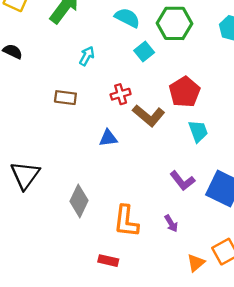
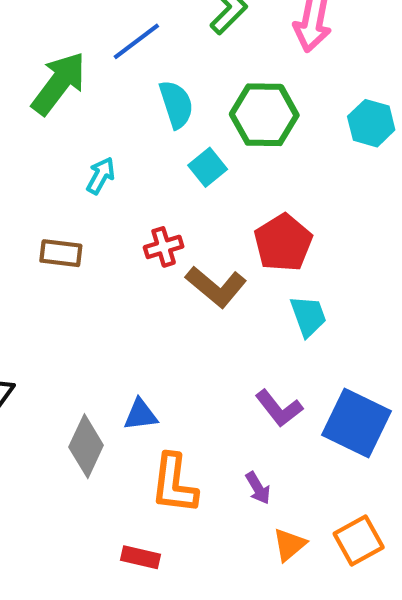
cyan semicircle: (127, 18) -> (176, 104), turned 45
blue triangle: (108, 138) -> (141, 415), moved
orange triangle: (196, 263) -> (289, 545), moved

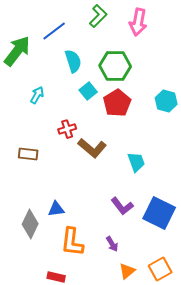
cyan hexagon: (371, 123) -> (166, 101), moved
red pentagon: (283, 243) -> (117, 103), moved
brown rectangle: (61, 253) -> (28, 154), moved

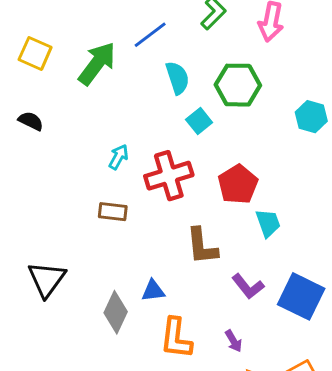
cyan arrow: (37, 95) -> (118, 157), moved
cyan hexagon: (166, 101) -> (311, 117), moved
red pentagon: (117, 103) -> (238, 184), moved
red cross: (67, 129) -> (169, 176), size x1.8
brown L-shape: (92, 148) -> (202, 246), moved, turned 44

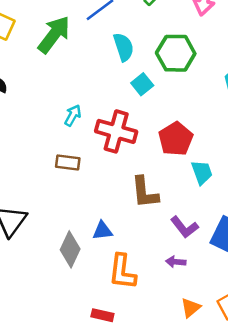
red cross: (169, 176) -> (116, 131), turned 33
purple arrow: (234, 341) -> (176, 262), moved, turned 126

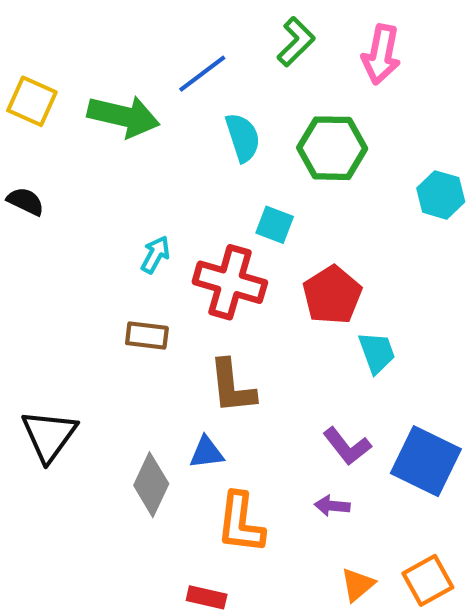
green arrow: (54, 35) -> (123, 116), turned 66
cyan square: (142, 84) -> (275, 225), moved, turned -30
brown L-shape: (145, 192) -> (232, 387), moved

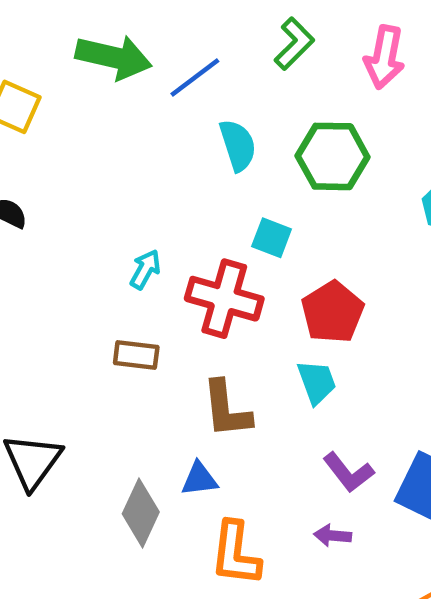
green arrow: (123, 116) -> (114, 57), moved
cyan trapezoid: (377, 353) -> (317, 382), moved

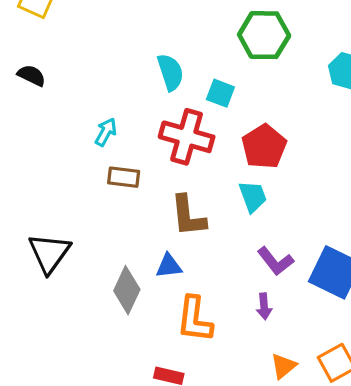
cyan semicircle: (238, 145) -> (170, 72), moved
cyan arrow: (145, 269) -> (106, 132), moved
purple arrow: (333, 536) -> (264, 306), turned -100

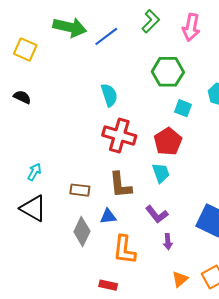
cyan square: (220, 93) -> (183, 108), moved
cyan arrow: (106, 132) -> (34, 172), moved
brown rectangle: (124, 177) -> (80, 190), moved
black triangle: (49, 253) -> (33, 208), turned -36
purple L-shape: (275, 261) -> (157, 214), moved

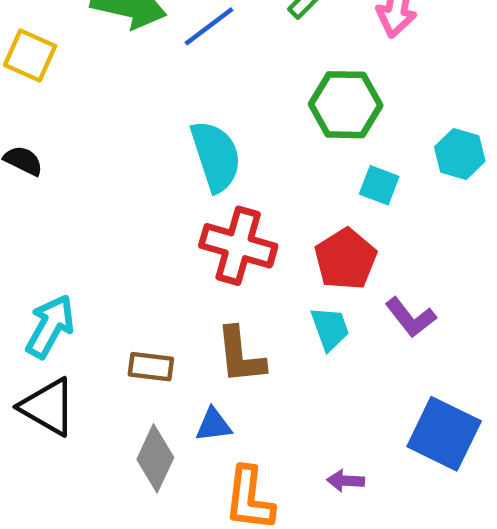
cyan semicircle: (109, 95) -> (216, 156), size x1.4
cyan arrow: (34, 172) -> (50, 326), size x1.6
purple L-shape: (157, 214) -> (411, 317), moved
purple arrow: (168, 242) -> (346, 481), turned 98

